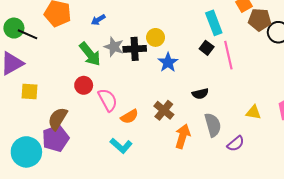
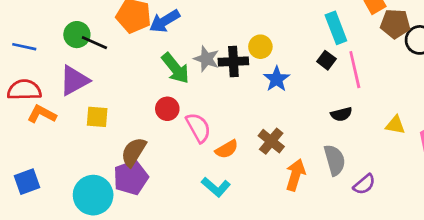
blue arrow: (98, 20) -> (165, 21), moved, size x1.6
black semicircle: (200, 94) -> (341, 114), moved
yellow triangle: (253, 112) -> (395, 125), moved

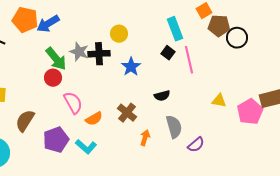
yellow circle: (260, 47) -> (119, 34), moved
red circle: (167, 109) -> (53, 78), moved
black semicircle: (341, 114) -> (162, 96), moved
orange arrow: (295, 175) -> (145, 138), size x0.7
purple pentagon: (131, 178) -> (56, 140), moved

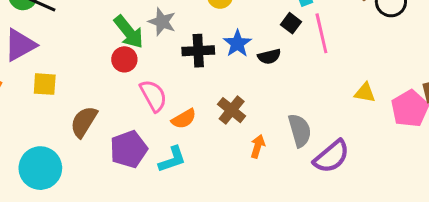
black cross: (99, 54) -> (198, 51), moved
black semicircle: (162, 96) -> (269, 57), moved
purple semicircle: (196, 145) -> (332, 156), size x1.5
cyan L-shape: (86, 147) -> (172, 159), turned -60

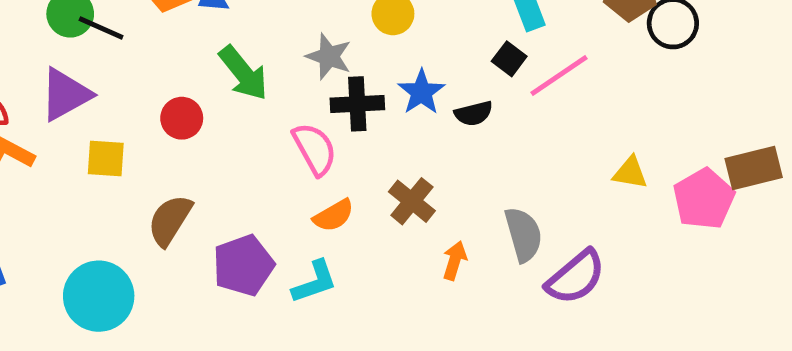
gray star: (162, 22) -> (329, 56), moved
pink line: (321, 33) -> (559, 75), turned 69
red circle: (124, 59) -> (182, 118), moved
pink semicircle: (153, 96) -> (315, 149), moved

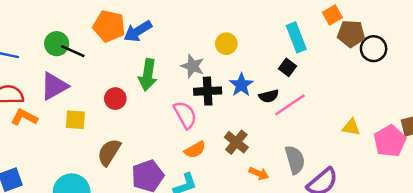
green arrow: (243, 73) -> (148, 75), turned 48
pink line: (559, 75) -> (290, 105), moved
orange arrow: (455, 261) -> (259, 173), turned 96

